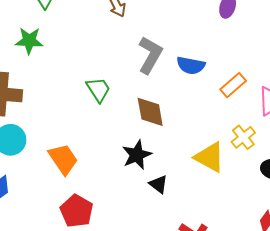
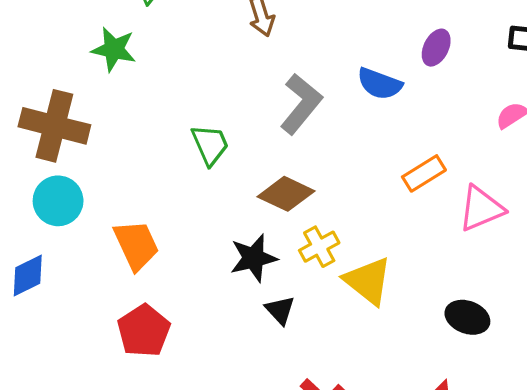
blue semicircle: (191, 65) -> (380, 84), moved
brown diamond: (150, 112) -> (286, 194), turned -64
yellow cross: (243, 137) -> (319, 247), moved

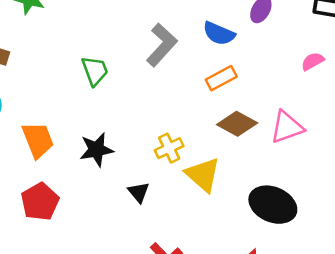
orange rectangle: (424, 173) -> (221, 78), moved
brown diamond: (286, 194) -> (237, 124), moved
black star: (254, 258) -> (96, 150), moved
black ellipse: (467, 317) -> (273, 205), size x1.5

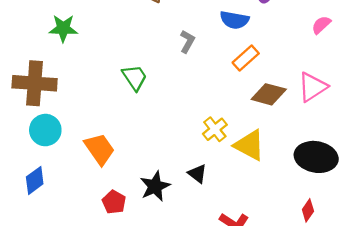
gray L-shape: (162, 45) -> (187, 41), size x0.6
black star: (96, 150) -> (155, 186), moved
red pentagon: (40, 202) -> (114, 202), size x0.7

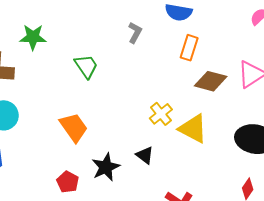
green star: (63, 28) -> (33, 37), moved
orange rectangle: (246, 58) -> (189, 48), turned -30
orange trapezoid: (100, 149) -> (74, 127), moved

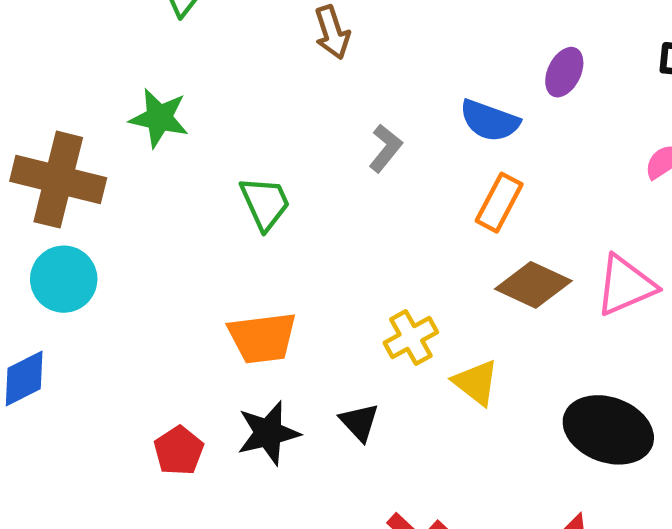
orange trapezoid: (74, 127) -> (262, 338), moved, turned 108
yellow triangle: (193, 129) -> (476, 382), size x0.7

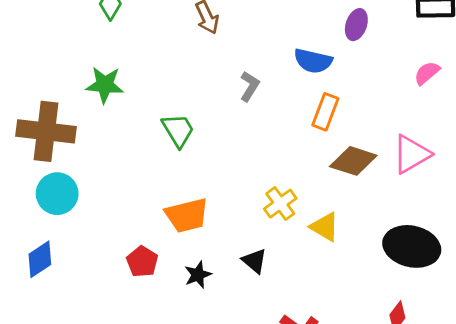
black star: (268, 433) -> (198, 275), size x0.7
red pentagon: (179, 451) -> (142, 262), moved

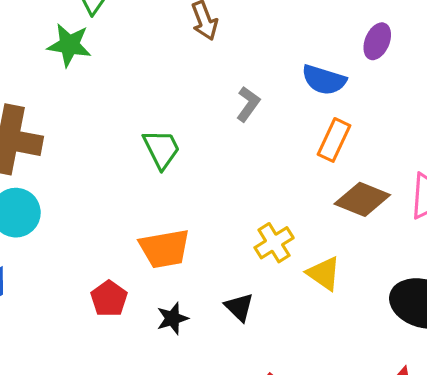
green star: (105, 85) -> (69, 45), moved

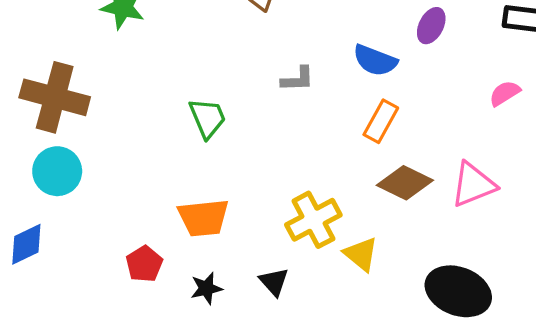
gray L-shape: (248, 104) -> (298, 79), turned 48
yellow cross: (274, 243) -> (313, 220), size x1.4

